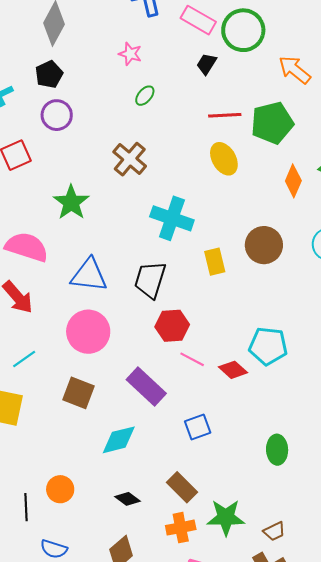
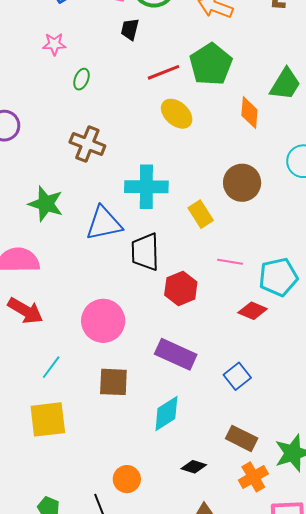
blue triangle: (89, 275) -> (104, 223), moved
pink line: (192, 359) -> (230, 262), moved

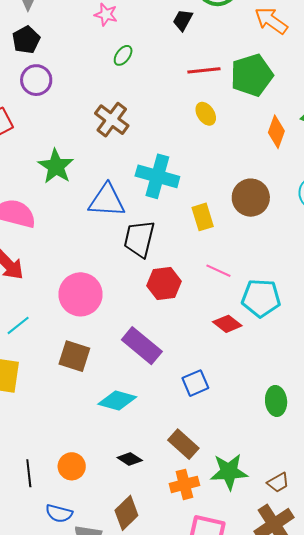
yellow ellipse: (177, 114) -> (206, 114), size x0.7
cyan diamond: (166, 414) -> (117, 400), turned 33
orange circle: (127, 479) -> (72, 466), moved

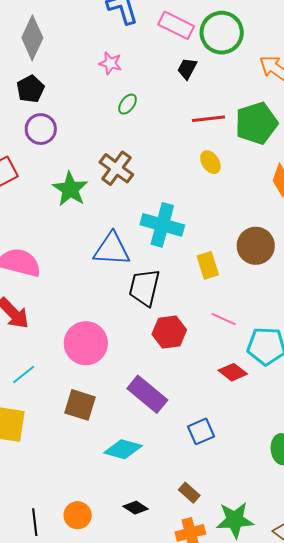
green star: (56, 166) -> (70, 189), moved
brown rectangle: (183, 444) -> (189, 493), size x0.7

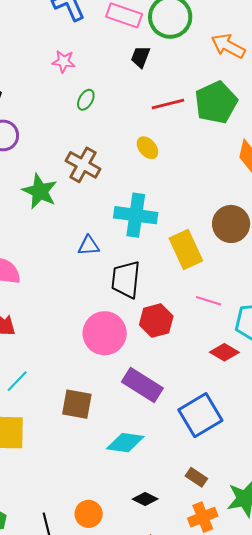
yellow ellipse: (210, 162) -> (147, 148), moved
blue triangle: (112, 249) -> (89, 246), size x0.6
yellow rectangle: (208, 265) -> (186, 249), size x1.4
pink circle: (86, 343) -> (105, 333), moved
blue square: (201, 431) -> (200, 415), size x1.6

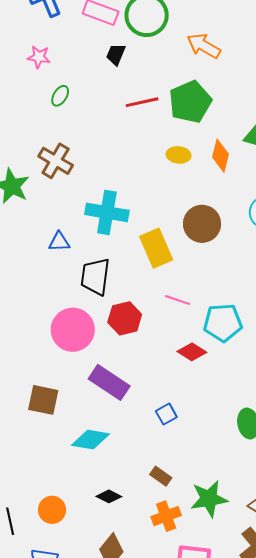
yellow ellipse: (147, 148) -> (179, 155), moved, turned -45
blue square: (200, 415) -> (166, 414), size x0.5

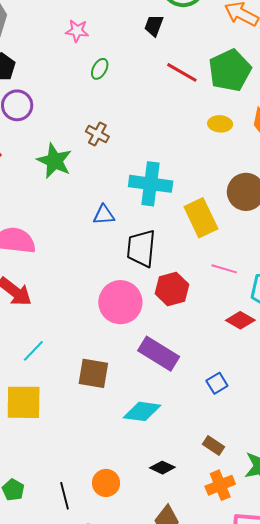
red line: (142, 102) -> (182, 72), turned 44
brown cross: (56, 161) -> (97, 134), size x0.7

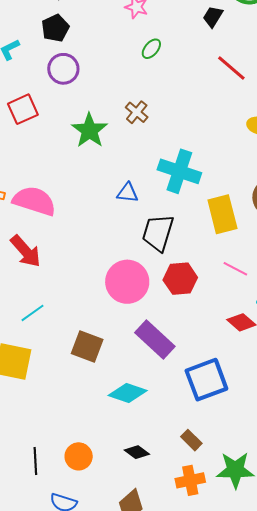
blue square: (217, 383) -> (206, 380), size x2.0

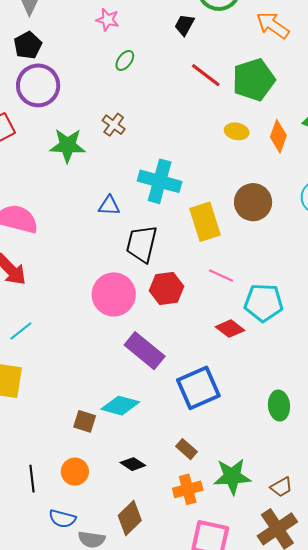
purple circle: (63, 69) -> (38, 85), size x1.4
green star: (89, 130) -> (68, 145), turned -30
brown square: (87, 346) -> (85, 421), moved, size x0.7

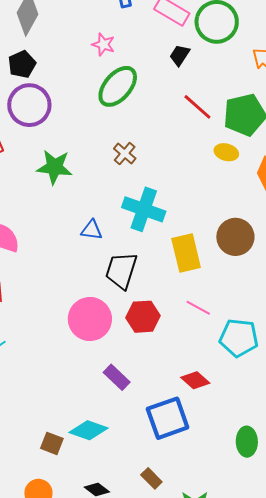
green ellipse: (125, 60) -> (118, 86), size x2.0
brown cross: (114, 125) -> (125, 153), moved
yellow ellipse: (237, 131) -> (226, 152), moved
red diamond: (230, 329) -> (195, 380), moved
purple rectangle: (145, 351) -> (117, 377), size x0.7

